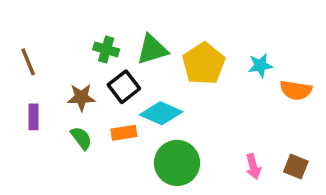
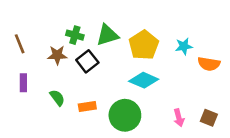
brown star: (81, 97) -> (57, 55), moved
cyan diamond: (161, 113) -> (144, 80), moved
orange rectangle: (124, 133) -> (87, 106), moved

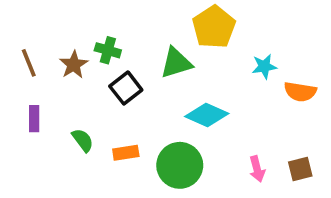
green triangle: (107, 35) -> (176, 63), moved
yellow pentagon: (144, 45) -> (214, 27), moved
brown star: (57, 55) -> (74, 65), moved, turned -30
brown square: (209, 118) -> (300, 169), turned -36

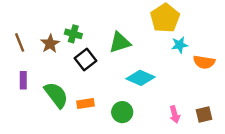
yellow pentagon: (214, 27) -> (165, 18), moved
green semicircle: (83, 140) -> (56, 95), size x1.6
green circle: (180, 165) -> (122, 112), size x0.7

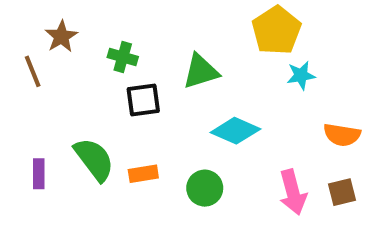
brown star: (50, 44) -> (61, 37), moved
black square: (86, 60) -> (143, 100), turned 30
orange semicircle: (204, 62) -> (342, 135), moved
purple rectangle: (23, 80) -> (39, 174), moved
pink arrow: (175, 115) -> (293, 192), size x1.5

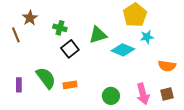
black square: (143, 100) -> (70, 49), turned -30
cyan diamond: (235, 131) -> (123, 50), moved
green circle: (205, 188) -> (111, 96), moved

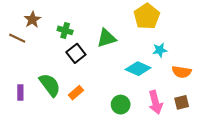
brown line: (16, 35) -> (17, 38), turned -42
cyan star: (147, 37) -> (160, 50), moved
cyan diamond: (123, 50) -> (138, 69), moved
orange rectangle: (70, 85) -> (76, 93), turned -32

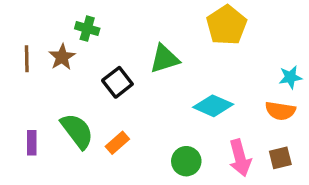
brown star: (32, 20) -> (62, 57), moved
green cross: (65, 30) -> (87, 29), moved
brown line: (17, 38) -> (27, 59), turned 63
cyan star: (160, 50) -> (290, 77), moved

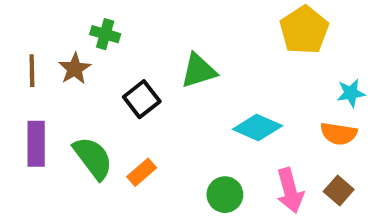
yellow pentagon: (227, 25) -> (304, 30), moved
purple rectangle: (32, 143) -> (36, 144), moved, size x1.5
brown square: (280, 158) -> (339, 191), turned -35

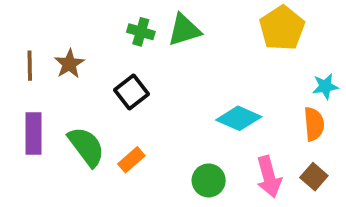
green cross: (105, 34) -> (141, 32), moved
green triangle: (199, 71) -> (184, 30), moved
orange semicircle: (339, 134) -> (314, 124), turned -104

